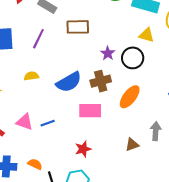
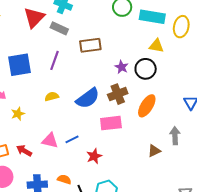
red star: (83, 149) -> (94, 156), moved

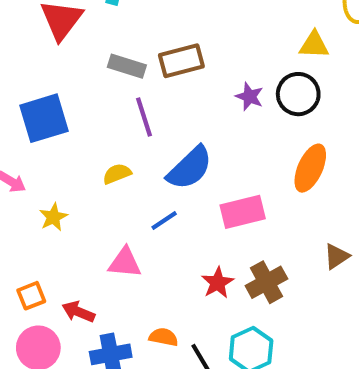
gray rectangle: (59, 28) -> (127, 66), moved
purple line: (54, 60) -> (144, 117), moved, turned -30
brown cross: (118, 94) -> (266, 282), moved
blue line: (72, 139) -> (164, 220), moved
red arrow: (24, 151) -> (78, 312), moved

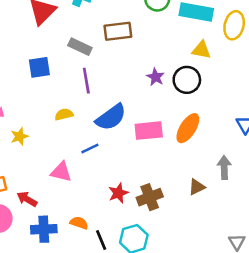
brown rectangle: (181, 61) -> (118, 31), moved
blue square: (44, 118) -> (39, 67), moved, size x0.7
pink rectangle: (243, 212) -> (149, 131), moved

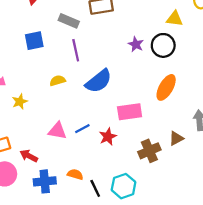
pink rectangle: (149, 131) -> (130, 112), moved
blue line: (90, 149) -> (82, 129), moved
red star: (118, 193) -> (108, 137), moved
brown cross: (150, 197) -> (149, 151), moved

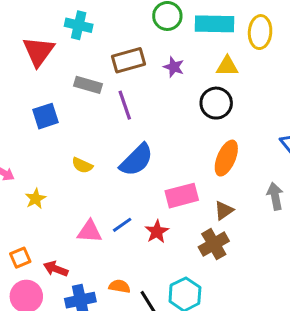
purple star: (136, 44) -> (174, 67), moved
purple line: (76, 50) -> (125, 105), moved
yellow semicircle: (58, 81) -> (82, 165), turned -133
brown triangle: (176, 138) -> (224, 210), moved

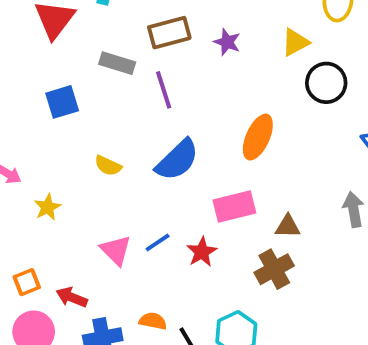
yellow triangle: (227, 66) -> (295, 42), turned -30
black circle: (216, 103) -> (326, 83), moved
orange ellipse: (226, 158) -> (258, 137), moved
brown triangle: (224, 210) -> (288, 226), turned 35
pink triangle: (90, 231) -> (116, 250), turned 40

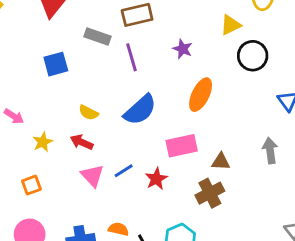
purple star: (227, 42) -> (183, 49), moved
orange square: (27, 282) -> (31, 185), moved
red arrow: (72, 297) -> (82, 142), moved

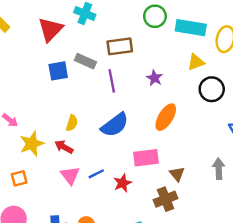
blue square: (56, 64) -> (58, 71), moved
yellow semicircle: (89, 113) -> (72, 123), turned -105
yellow star: (43, 142) -> (32, 144), size x1.5
brown triangle: (221, 162) -> (177, 174), turned 42

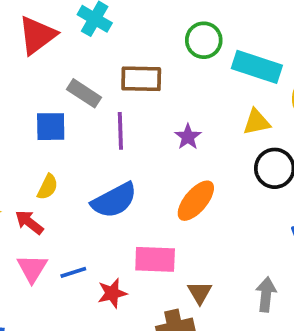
blue square: (58, 71) -> (51, 127), moved

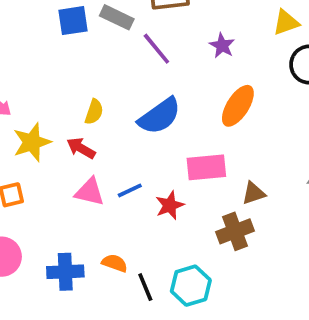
blue square: (51, 127) -> (73, 21), moved
purple line: (120, 131) -> (156, 49), turned -30
pink triangle: (32, 268) -> (90, 192), turned -40
brown triangle: (200, 292) -> (254, 193), turned 50

